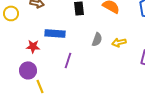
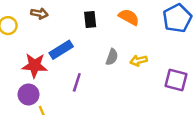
blue rectangle: (55, 33) -> (61, 50), turned -36
red star: (33, 46) -> (35, 65), size x1.5

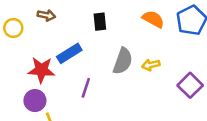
orange semicircle: (129, 17) -> (153, 19), moved
gray semicircle: (112, 57) -> (123, 61), size x1.5
purple square: (176, 80) -> (190, 85), turned 30

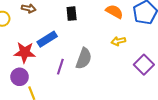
gray semicircle: (123, 61) -> (84, 58), moved
yellow arrow: (151, 65) -> (118, 41), moved

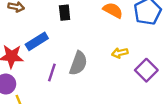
yellow arrow: (118, 41) -> (120, 53), moved

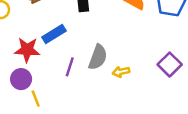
yellow arrow: (120, 53) -> (121, 72), moved

